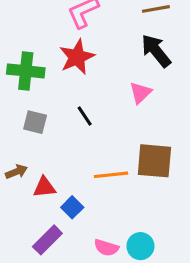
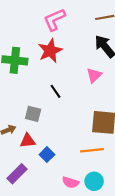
gray square: (35, 122) -> (33, 114), moved
orange line: (111, 175) -> (92, 150), moved
purple rectangle: (47, 240) -> (17, 174), moved

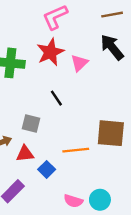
pink triangle: (94, 75) -> (79, 63), moved
orange line: (92, 150) -> (76, 150), moved

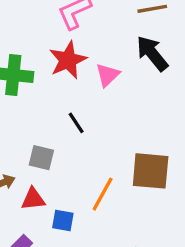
orange line: (76, 150) -> (103, 194), turned -55
blue square: (47, 169) -> (63, 221), turned -35

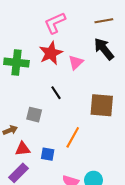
brown square: (151, 171) -> (102, 105), moved
red triangle: (33, 199) -> (23, 149), moved

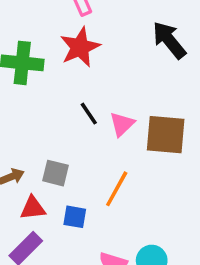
pink triangle: (76, 62) -> (122, 124), moved
gray square: (34, 115) -> (55, 173), moved

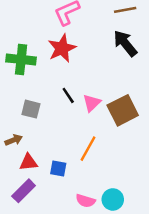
brown square: (166, 135) -> (123, 110), turned -32
gray square: (55, 173) -> (31, 109), moved

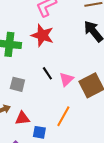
red star: (62, 48) -> (42, 35), turned -30
red triangle: (29, 162) -> (22, 118), moved

